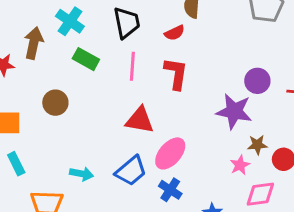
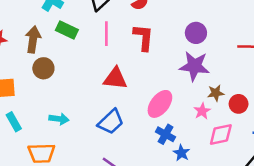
brown arrow: (34, 43) -> (33, 39), moved
purple circle: (257, 81) -> (196, 33), moved
pink ellipse: (170, 153) -> (160, 104), moved
cyan arrow: (82, 174) -> (59, 119), moved
blue cross: (170, 190) -> (166, 134), moved

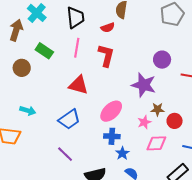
green rectangle: (67, 30) -> (44, 51), moved
purple circle: (196, 33) -> (162, 60), moved
brown arrow: (33, 39) -> (16, 30), moved
blue cross: (166, 134) -> (112, 136), turned -35

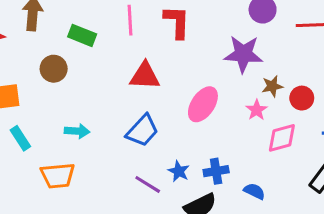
blue cross: (112, 136) -> (216, 171), moved
blue star: (122, 153) -> (179, 171), moved

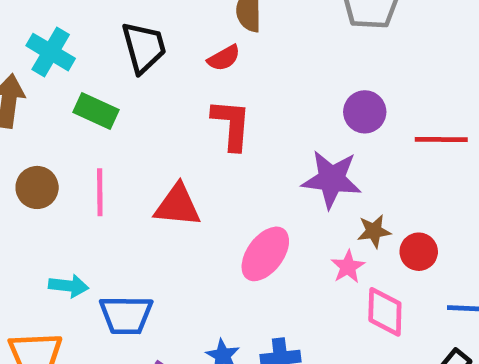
pink line: (130, 20) -> (100, 192), moved
green rectangle: (82, 35) -> (96, 111), moved
blue trapezoid: (142, 131) -> (126, 315), moved, turned 45
pink diamond: (282, 138) -> (385, 312), turned -76

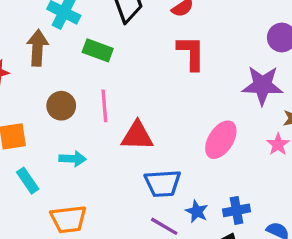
red triangle: (178, 205) -> (137, 136), moved
cyan arrow: (69, 286) -> (73, 159), moved
blue trapezoid: (126, 315) -> (163, 183), moved

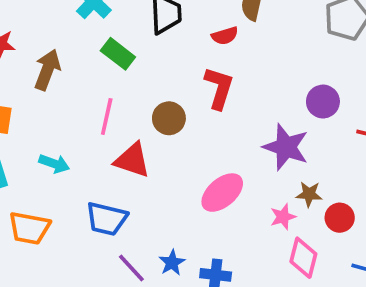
brown arrow: (38, 48) -> (47, 70), moved
brown circle: (61, 106) -> (169, 118), moved
blue trapezoid: (163, 183) -> (107, 219), moved

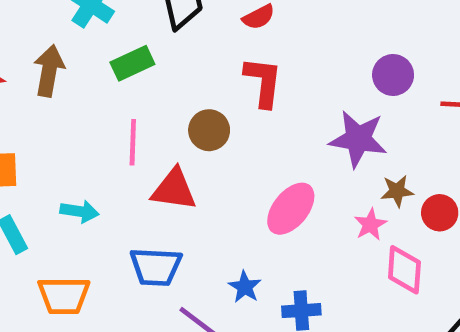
green rectangle: (118, 54) -> (132, 63), turned -52
brown arrow: (47, 70) -> (49, 71), moved
blue star: (172, 263) -> (245, 287), moved

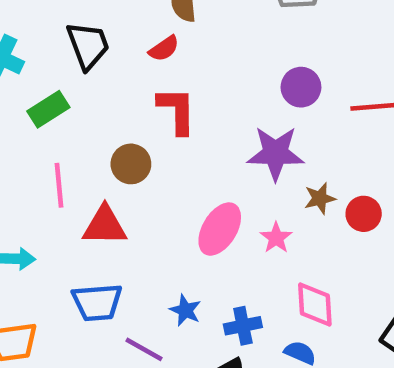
pink star: (370, 224) -> (276, 238), moved
pink diamond: (404, 270) -> (315, 304), moved

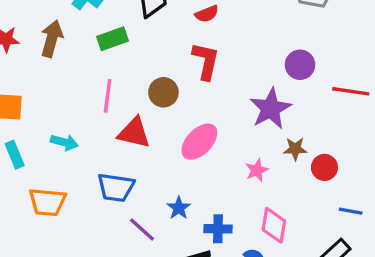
purple star: (276, 153) -> (270, 109), turned 30
pink ellipse: (220, 229) -> (199, 142), moved

